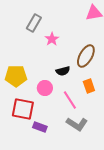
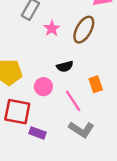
brown ellipse: (86, 56) -> (84, 30), moved

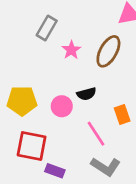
pink circle: (43, 87) -> (62, 106), moved

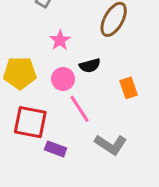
pink star: (71, 50) -> (60, 40), moved
pink line: (96, 134) -> (79, 109), moved

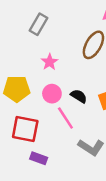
black semicircle: (90, 66) -> (79, 96), moved, turned -133
purple rectangle: (56, 149) -> (39, 158), moved

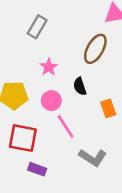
black semicircle: (79, 96) -> (80, 86), moved, turned -140

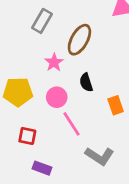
brown ellipse: (95, 49) -> (79, 40), moved
red square: (23, 138) -> (27, 136), size x0.6

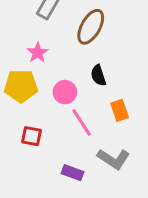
pink star: (54, 62) -> (38, 53), moved
orange rectangle: (116, 105) -> (120, 110), moved
purple rectangle: (42, 168) -> (73, 173), moved

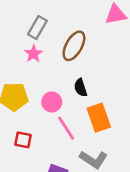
pink star: (38, 53) -> (33, 54), moved
orange rectangle: (120, 110) -> (99, 118), size x1.5

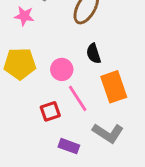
pink star: (33, 54) -> (24, 16), moved, turned -30
red square: (23, 140) -> (50, 111), moved, turned -30

